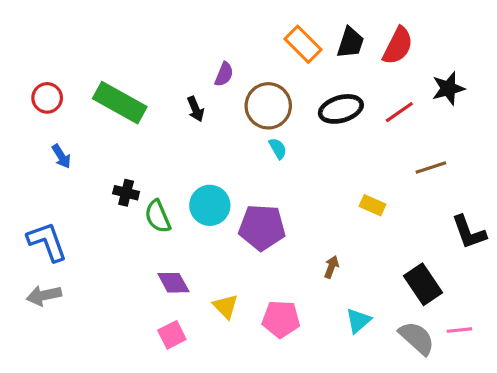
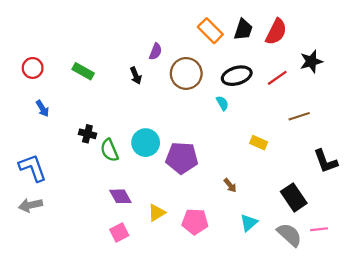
green rectangle: (120, 103) -> (83, 71), size x0.6
cyan semicircle: (278, 148) -> (222, 103), moved
brown arrow: (331, 267) -> (230, 185), turned 120
yellow triangle: (226, 306) -> (157, 213), turned 42

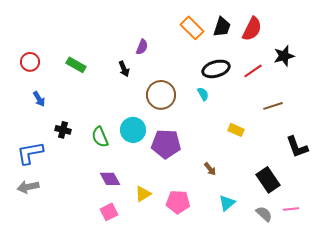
brown circle: (186, 73) -> (161, 95), moved
black cross: (87, 134) -> (63, 130), moved
blue L-shape: (33, 168) -> (30, 153), turned -80
gray semicircle: (289, 235) -> (264, 214), size x0.7

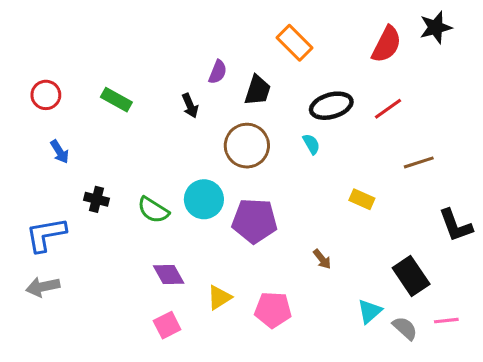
black trapezoid: (222, 27) -> (258, 90), moved
black star: (284, 56) -> (436, 27), moved
green semicircle: (100, 137) -> (153, 210), turned -35
cyan triangle: (227, 203) -> (370, 311), moved

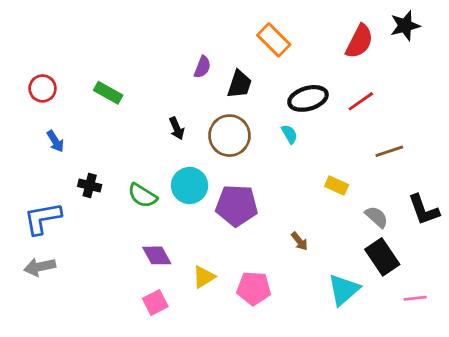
black arrow: (190, 106) -> (177, 128), moved
cyan triangle: (370, 311) -> (344, 290), size x1.4
gray semicircle: (405, 328) -> (377, 217), moved

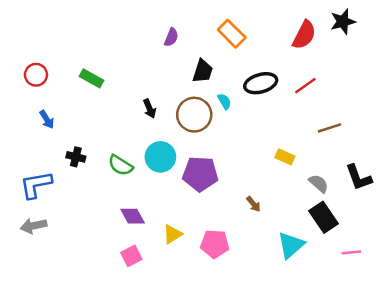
purple semicircle: (202, 67) -> (171, 37), moved
cyan semicircle: (289, 134) -> (224, 101), moved

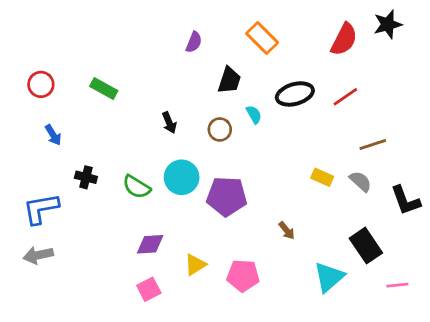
brown circle: (194, 115) -> (220, 129), size x0.6
gray semicircle: (319, 183) -> (360, 181), moved
purple diamond: (133, 216) -> (150, 244), turned -65

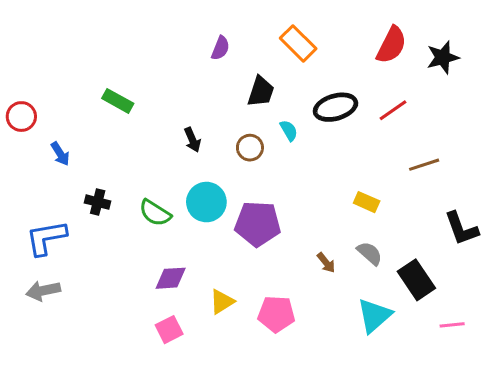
black star: (388, 24) -> (443, 57), moved
red circle: (41, 84) -> (21, 117), moved
gray semicircle: (360, 181) -> (370, 253), moved

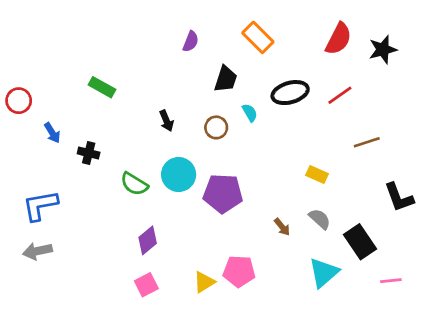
black cross: (98, 202) -> (89, 153), moved
purple diamond: (171, 278) -> (148, 240), turned -36
yellow triangle: (222, 302) -> (204, 282), moved

